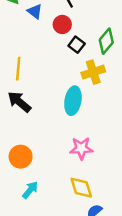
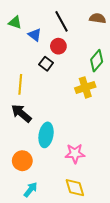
black square: (77, 45) -> (46, 64), moved
cyan ellipse: (73, 101) -> (46, 135), moved

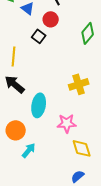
yellow cross: (85, 87) -> (79, 84), moved
yellow diamond: (75, 188) -> (82, 148), moved
cyan arrow: (31, 190) -> (29, 150), moved

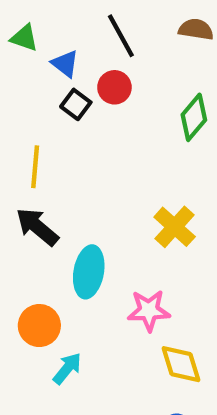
black square: (39, 36) -> (76, 104), moved
yellow cross: (79, 84) -> (175, 227), turned -30

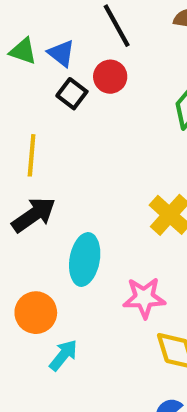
green triangle: (24, 38) -> (23, 51), moved
black arrow: (37, 227) -> (34, 215), turned 105

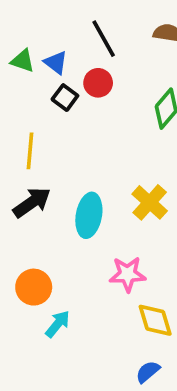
cyan ellipse: (85, 259) -> (89, 215), moved

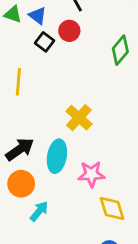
black arrow: (32, 202) -> (20, 149), moved
yellow cross: (150, 202) -> (79, 118), moved
cyan ellipse: (89, 215) -> (57, 156), moved

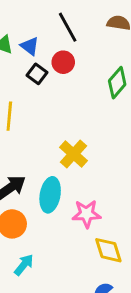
cyan arrow: (39, 211) -> (24, 265), moved

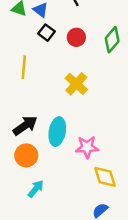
red circle: (63, 62) -> (76, 37), moved
yellow cross: (73, 154) -> (76, 84), moved

